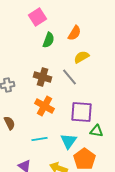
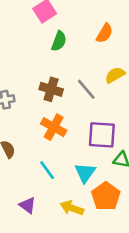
orange semicircle: (74, 33) -> (105, 33), moved
yellow semicircle: (82, 57) -> (115, 75), moved
cyan line: (40, 139) -> (47, 170), turned 63

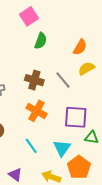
orange semicircle: (105, 33) -> (80, 47), moved

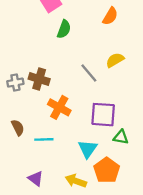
orange semicircle: (80, 47) -> (110, 16), moved
brown cross: (34, 80) -> (39, 79), moved
cyan line: (31, 146) -> (44, 139), moved, turned -56

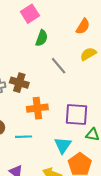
yellow semicircle: (115, 60) -> (88, 54), moved
gray line: (89, 73) -> (59, 66), moved
orange cross: (59, 107) -> (37, 108), turned -36

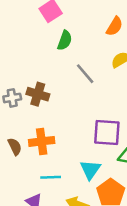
orange cross: (37, 108) -> (42, 141), moved
cyan line: (24, 137) -> (51, 177), moved

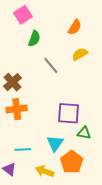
brown cross: (38, 94) -> (12, 82), turned 30
orange cross: (42, 141) -> (17, 109), moved

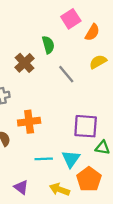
pink square: (23, 15) -> (71, 19), moved
green semicircle: (34, 39) -> (48, 45), turned -35
brown cross: (12, 82) -> (25, 63), moved
cyan line: (23, 149) -> (44, 159), moved

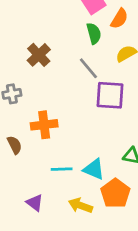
green semicircle: (48, 45) -> (94, 33), moved
purple square: (86, 126) -> (110, 95), moved
cyan triangle: (71, 159) -> (94, 169), turned -42

